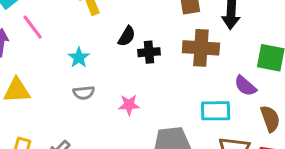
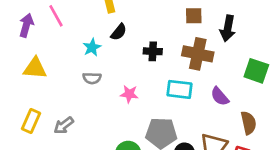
black semicircle: (127, 36) -> (119, 32), moved
purple semicircle: (245, 86) -> (220, 96), moved
cyan rectangle: (216, 111) -> (180, 89), moved

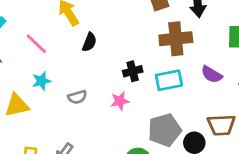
pink line: (56, 16) -> (36, 44), moved
cyan star: (92, 47) -> (41, 81), moved, turned 30
black cross: (153, 51) -> (133, 71), moved

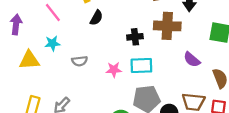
black cross: (133, 71) -> (135, 37), moved
cyan rectangle: (169, 80) -> (141, 66), moved

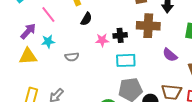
purple arrow: (16, 24) -> (28, 31), moved, turned 36
pink star: (114, 70) -> (102, 40), moved

